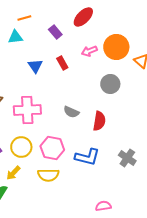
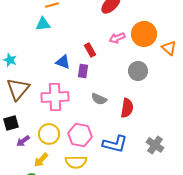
purple rectangle: (55, 32) -> (83, 71), moved, turned 48
blue triangle: (35, 66) -> (63, 62), moved, turned -35

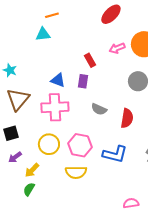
blue triangle: (63, 62) -> (58, 80), moved
purple arrow: (23, 141) -> (15, 157), moved
yellow arrow: (41, 160) -> (32, 170), moved

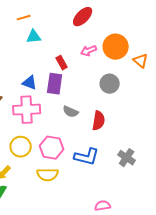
cyan triangle: (43, 34) -> (34, 37), moved
purple rectangle: (83, 81) -> (55, 84), size x1.5

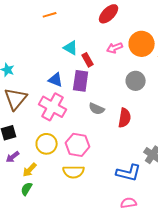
cyan triangle: (34, 37) -> (71, 48), moved, turned 35
pink cross: (27, 110) -> (53, 107), turned 32
blue L-shape: (87, 157) -> (129, 173), moved

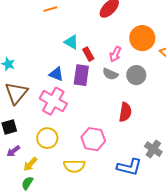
pink arrow: (115, 48) -> (115, 54), moved, turned -42
gray semicircle: (97, 109) -> (110, 74), moved
pink hexagon: (78, 145) -> (93, 139), moved

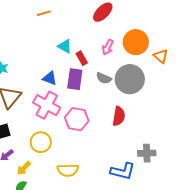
pink arrow: (115, 54) -> (108, 47), moved
gray circle: (136, 75) -> (130, 79), size x1.5
pink hexagon: (93, 139) -> (77, 119), moved
gray cross: (153, 149) -> (147, 153), turned -36

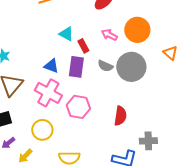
pink arrow: (108, 47) -> (109, 35), turned 91
orange triangle: (161, 56) -> (170, 53), moved
red semicircle: (119, 116) -> (120, 116), moved

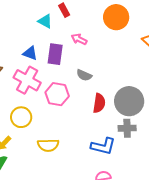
pink arrow: (109, 35) -> (79, 39), moved
red rectangle: (83, 46) -> (64, 10), moved
gray semicircle: (105, 66) -> (84, 75), moved
gray circle: (131, 67) -> (129, 101), moved

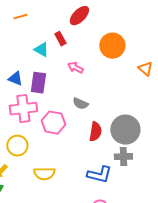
blue triangle: (30, 53) -> (15, 79), moved
purple rectangle: (55, 54) -> (38, 83), moved
pink cross: (27, 80) -> (23, 109), turned -36

